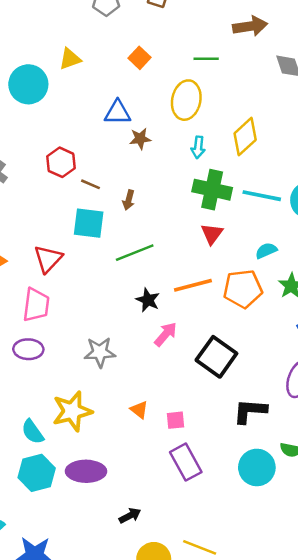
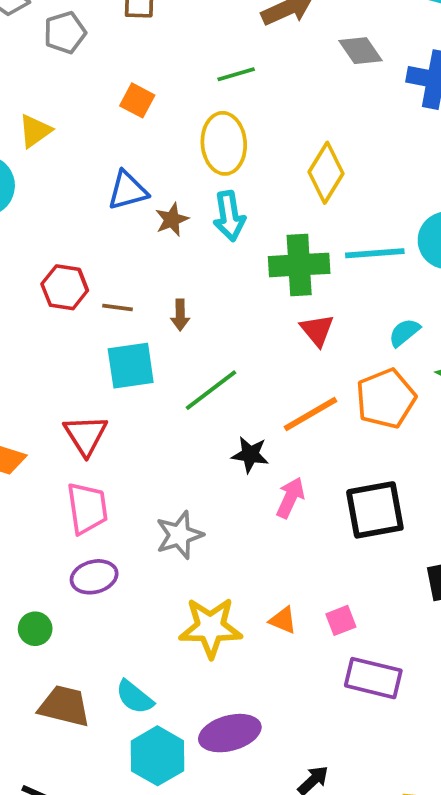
cyan arrow: (198, 147) -> (229, 216), moved, size x1.4
gray star: (100, 352) -> (179, 535), moved
black square: (216, 357) -> (375, 510), turned -30
yellow star: (72, 411) -> (211, 627), moved, turned 30
purple rectangle: (186, 462) -> (373, 678), turned -32

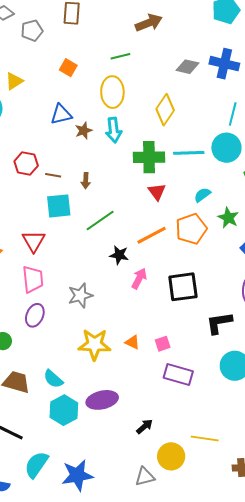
gray diamond: (360, 51) -> (188, 67), moved, turned -45
purple ellipse: (94, 577) -> (35, 315), turned -55

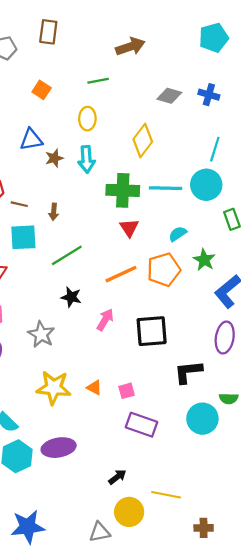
blue cross: (224, 64) -> (209, 95), size x0.7
yellow ellipse: (112, 92) -> (87, 119), size x0.7
black star: (119, 255) -> (71, 297), moved
gray star: (80, 295) -> (41, 334), turned -30
black arrow: (145, 427) -> (117, 477), moved

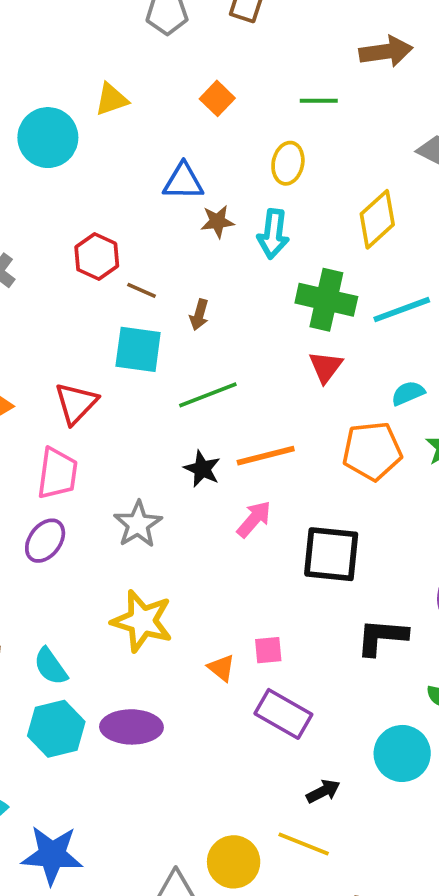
cyan line: (166, 188) -> (402, 310), turned -32
orange line: (121, 274) -> (266, 456), moved
orange triangle: (94, 388) -> (221, 668), moved
cyan circle: (202, 419) -> (402, 753), moved
black arrow: (117, 477) -> (323, 791), moved

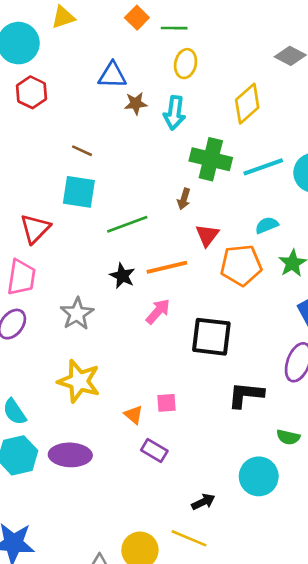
green line: (319, 101) -> (174, 28), moved
red hexagon: (97, 257) -> (32, 92), moved
brown arrow: (199, 315) -> (184, 199), moved
red triangle: (326, 367) -> (207, 235), moved
purple rectangle: (283, 714) -> (154, 450), moved, size x0.7

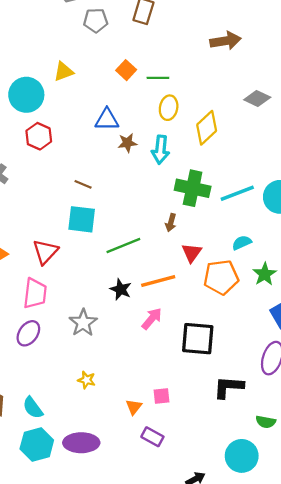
yellow diamond: (247, 104) -> (207, 128), moved
yellow star: (79, 381) -> (87, 380), size x0.5
orange triangle: (134, 415) -> (134, 407), turned 30

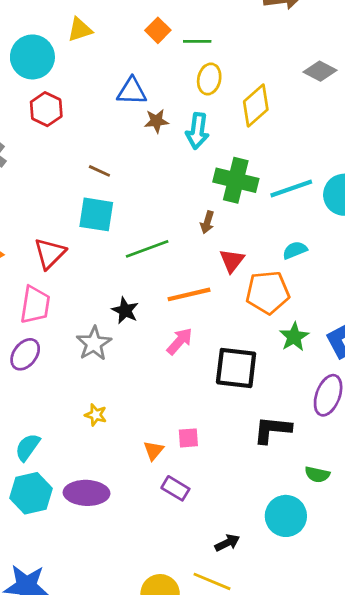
green star: (265, 274) -> (294, 337), moved
black star: (121, 289) -> (125, 310), moved
cyan semicircle: (33, 408) -> (28, 447), turned 70

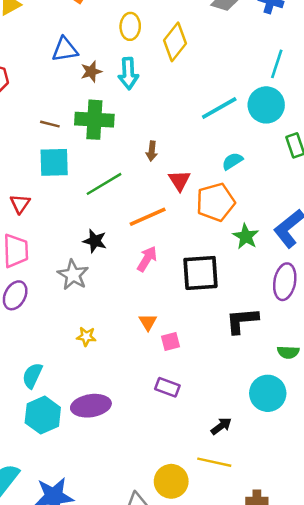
green cross: (236, 180) -> (94, 120), moved
red triangle: (50, 253) -> (20, 204), size x0.7
orange triangle: (154, 450) -> (148, 322), moved

